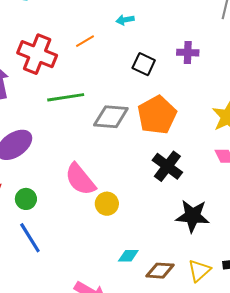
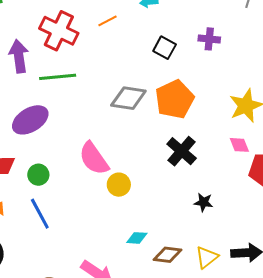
green line: (66, 97) -> (58, 77), moved
black star: (193, 216) -> (204, 202), size x0.6

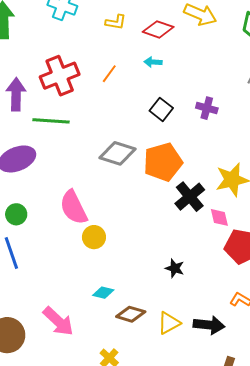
orange line: (107, 21) -> (109, 74), turned -36
red cross: (59, 31) -> (60, 76), turned 33
black cross: (182, 151) -> (190, 197), moved

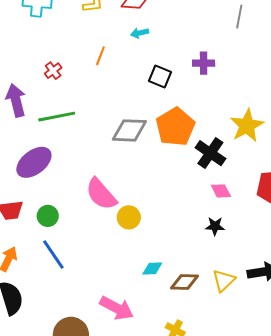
red cross: (60, 76) -> (53, 71), size x0.5
pink diamond: (219, 217) -> (221, 191), moved

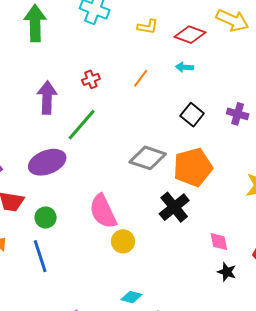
green line: (57, 117) -> (82, 125), turned -54
black cross: (210, 153) -> (174, 207), moved
black star: (215, 226) -> (227, 272), moved

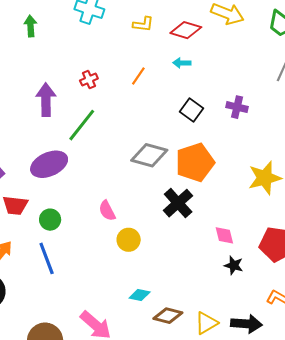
green arrow: (35, 23) -> (31, 26), size x0.6
pink semicircle: (103, 211) -> (107, 211), size x0.6

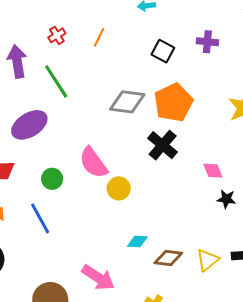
orange line: (138, 76) -> (99, 37), moved
green line: (82, 125) -> (56, 81), turned -63
pink semicircle: (107, 211) -> (93, 163), size x1.6
green circle: (50, 220) -> (52, 179), moved

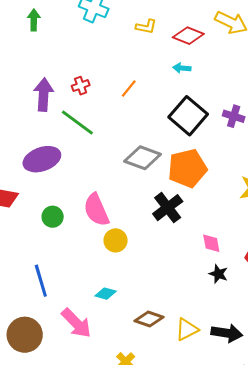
red cross: (57, 35) -> (81, 86), moved
black square: (163, 51) -> (188, 116), size x1.6
green line: (56, 81) -> (77, 123), turned -33
blue line: (40, 218) -> (41, 281), moved
cyan diamond: (137, 242) -> (106, 294), moved

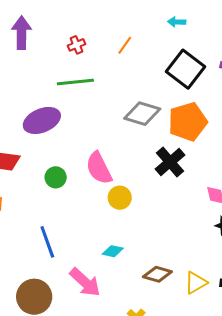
purple arrow: (44, 95) -> (22, 33), moved
green line: (77, 123) -> (75, 82), turned -39

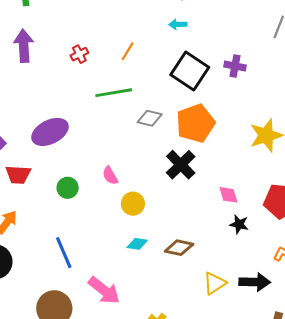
green line: (75, 82) -> (114, 93), moved
gray diamond: (142, 114) -> (150, 118), size x0.7
pink semicircle: (99, 168) -> (110, 176), size x0.6
cyan diamond: (113, 251) -> (137, 244), moved
brown diamond: (157, 274) -> (179, 248), moved

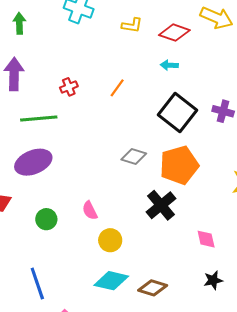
green line: (114, 93) -> (39, 118), moved
black star: (239, 224) -> (213, 280), moved, turned -30
cyan diamond: (137, 244) -> (111, 281), size x1.6

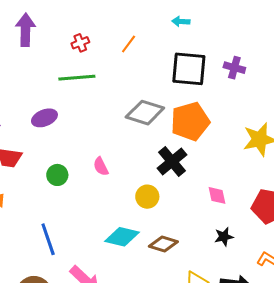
black square: (178, 113) -> (189, 69), turned -33
green line: (39, 118) -> (77, 78), moved
gray diamond: (134, 156) -> (145, 113), size x1.5
purple ellipse: (33, 162) -> (44, 118), size x0.7
yellow circle: (110, 240) -> (147, 197), moved

